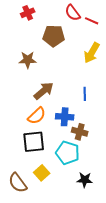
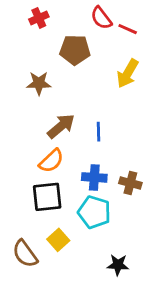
blue line: (85, 94) -> (98, 132), moved
blue cross: (65, 117) -> (94, 177), moved
brown cross: (80, 132) -> (130, 183), moved
black star: (85, 180) -> (118, 265), moved

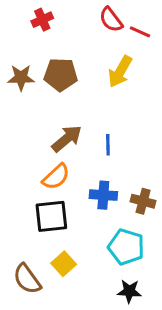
brown pentagon: (75, 50) -> (61, 75), moved
yellow arrow: (128, 73) -> (120, 72), moved
brown star: (39, 83) -> (21, 78), moved
cyan pentagon: (94, 212) -> (126, 247), moved

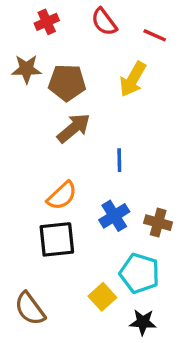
red semicircle: (111, 20) -> (104, 22), moved
brown star: (21, 78) -> (26, 69), moved
brown arrow: (67, 139) -> (74, 128), moved
blue cross: (103, 195) -> (114, 216), turned -36
yellow square: (64, 264) -> (102, 297), moved

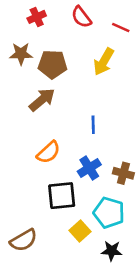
brown arrow: (74, 128) -> (42, 100), moved
black square: (57, 239) -> (62, 196), moved
brown semicircle: (30, 309) -> (24, 240), turned -84

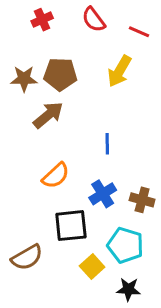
brown star: (21, 54) -> (24, 79), moved
brown semicircle: (24, 240) -> (27, 257), moved

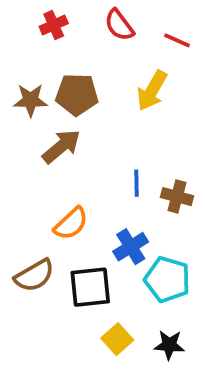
brown cross: (142, 200) -> (177, 197), moved
cyan pentagon: (125, 245) -> (167, 279), moved
brown semicircle: (27, 257) -> (34, 276), moved
black star: (128, 289) -> (169, 345), moved

